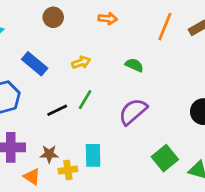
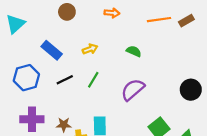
orange line: (165, 27) -> (159, 20), turned 60
black line: (57, 110) -> (65, 80), moved

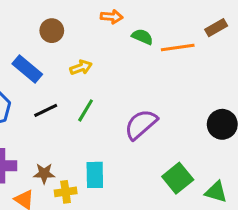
brown circle: (67, 12) -> (52, 31), moved
orange line: (159, 20) -> (178, 48), moved
green semicircle: (134, 51) -> (142, 37), moved

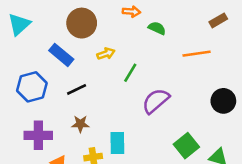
brown circle: (52, 31) -> (82, 23), size x1.5
orange line: (178, 48) -> (197, 54), moved
green line: (86, 110) -> (130, 73), moved
brown star: (44, 173) -> (80, 124), moved

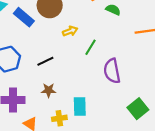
blue rectangle: (61, 55) -> (24, 17), moved
purple semicircle: (156, 101) -> (112, 71), turned -60

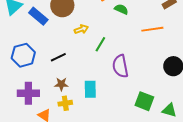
cyan rectangle: (80, 106) -> (90, 89), moved
green square: (138, 109) -> (144, 101), turned -30
yellow cross: (59, 118) -> (65, 103), moved

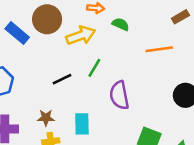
yellow arrow: (81, 29) -> (81, 35), moved, size x1.6
black line: (58, 57) -> (62, 79), moved

